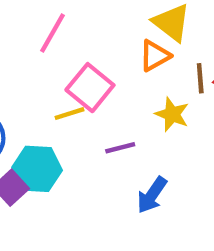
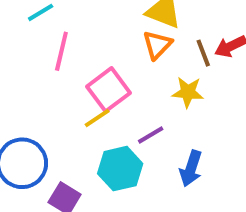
pink square: (90, 88) -> (108, 90), turned 30
cyan hexagon: (37, 169) -> (120, 169), moved

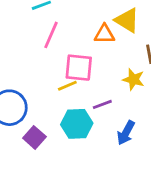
orange triangle: (157, 45) -> (104, 34), moved, turned 35
pink square: (108, 90) -> (79, 68), turned 32

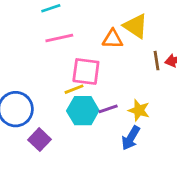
pink line: (51, 35) -> (59, 38), turned 52
yellow star: (133, 79) -> (139, 110), moved
cyan hexagon: (77, 124) -> (83, 111), moved

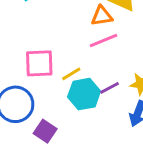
pink line: (59, 38) -> (103, 41), moved
pink square: (86, 72) -> (39, 63), moved

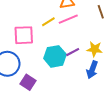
yellow line: (71, 74) -> (48, 22), moved

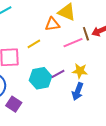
pink line: (68, 19) -> (73, 43), moved

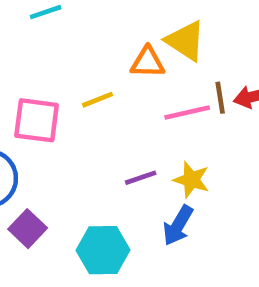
cyan hexagon: (40, 78) -> (103, 250), moved

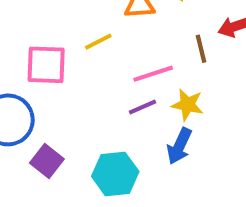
brown line: (220, 98) -> (201, 49), moved
pink line: (187, 112) -> (153, 74), moved

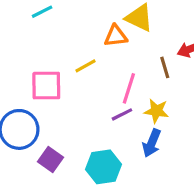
pink line: (153, 74) -> (129, 88), turned -52

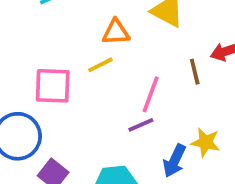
orange triangle: (116, 36) -> (116, 32), moved
yellow star: (156, 111) -> (206, 142), moved

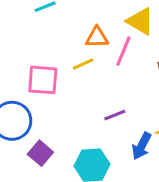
pink line: (151, 94) -> (123, 51), moved

